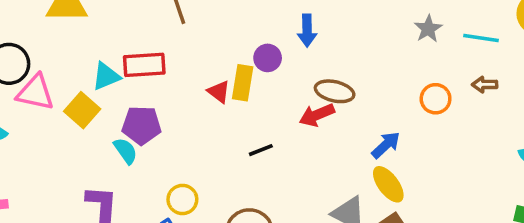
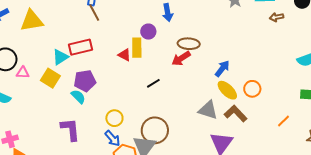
brown arrow: (485, 85) -> (277, 17), moved
pink triangle: (35, 93) -> (23, 73), size x0.6
orange circle: (436, 99) -> (252, 89), moved

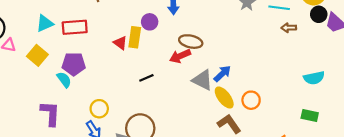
cyan triangle: (60, 57) -> (45, 23), moved
gray triangle: (208, 110) -> (202, 80), moved

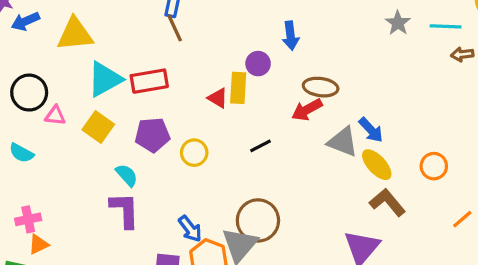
cyan triangle: (45, 23) -> (105, 79), size x1.4
blue arrow: (222, 74) -> (371, 130), turned 96
cyan semicircle: (64, 80) -> (127, 175), moved
orange circle: (251, 100) -> (434, 166), moved
yellow circle: (99, 109) -> (194, 153), moved

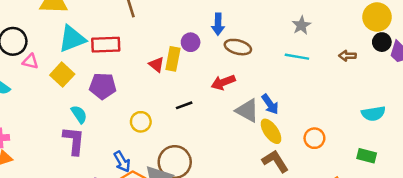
cyan line: (446, 26) -> (297, 57), moved
brown ellipse: (321, 87) -> (238, 47), moved
yellow circle: (194, 153) -> (141, 122), moved

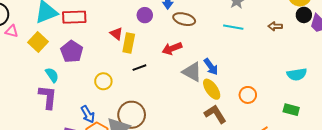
yellow rectangle: (173, 59) -> (129, 43), moved
purple pentagon: (103, 86) -> (72, 52), turned 30

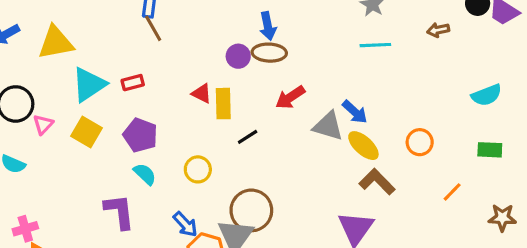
red rectangle: (74, 17) -> (133, 83), size x0.6
brown ellipse: (184, 19) -> (269, 53), moved
pink triangle: (12, 31) -> (43, 124), turned -48
cyan semicircle: (52, 75) -> (145, 174), moved

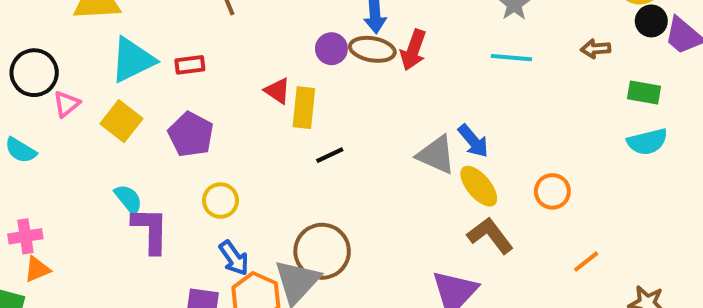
red arrow: (290, 97) -> (413, 50), moved, turned -44
green rectangle: (490, 150) -> (644, 92), moved
yellow circle: (198, 169) -> (220, 201), moved
cyan semicircle: (145, 174) -> (128, 199), moved

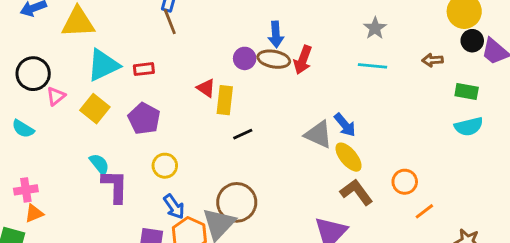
orange circle: (552, 191) -> (405, 182), moved

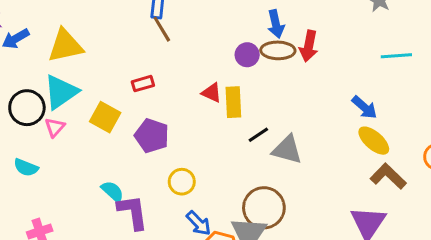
cyan triangle: (103, 65) -> (61, 92), moved
cyan line: (373, 66) -> (396, 56), moved
yellow square: (95, 109) -> (105, 117), moved
gray triangle: (318, 134) -> (287, 150), moved

